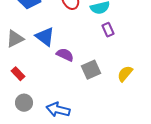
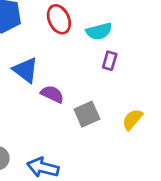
purple rectangle: (108, 30) -> (110, 61), turned 40

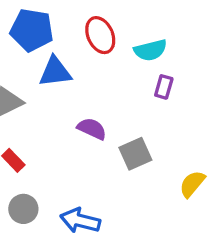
blue triangle: (26, 70) -> (55, 72), moved, turned -44
yellow semicircle: (132, 119) -> (192, 184), moved

